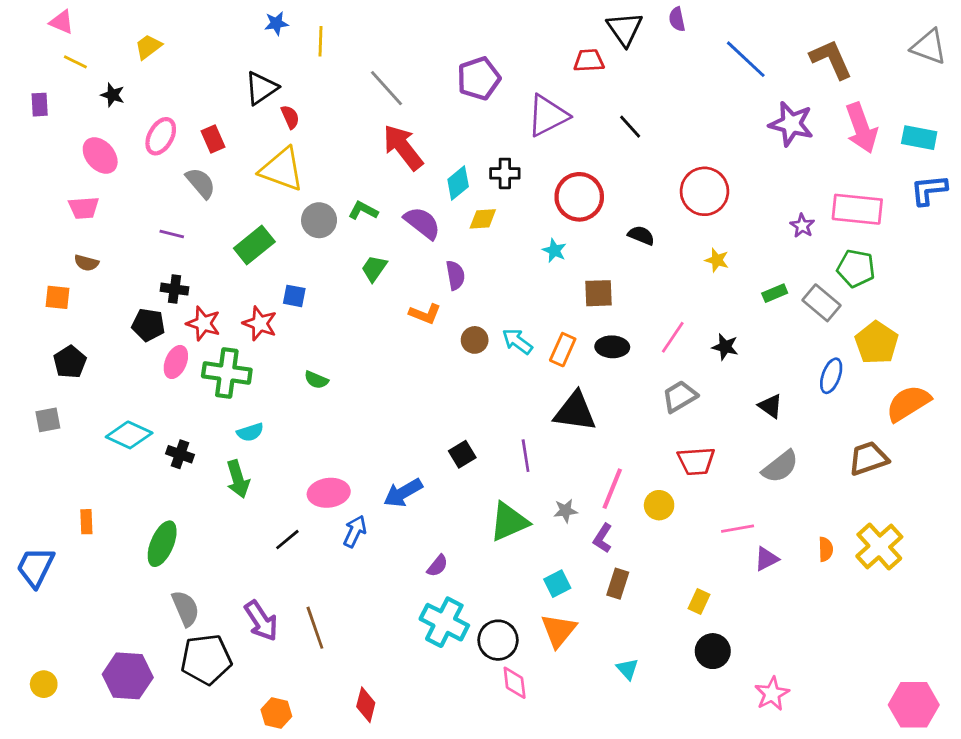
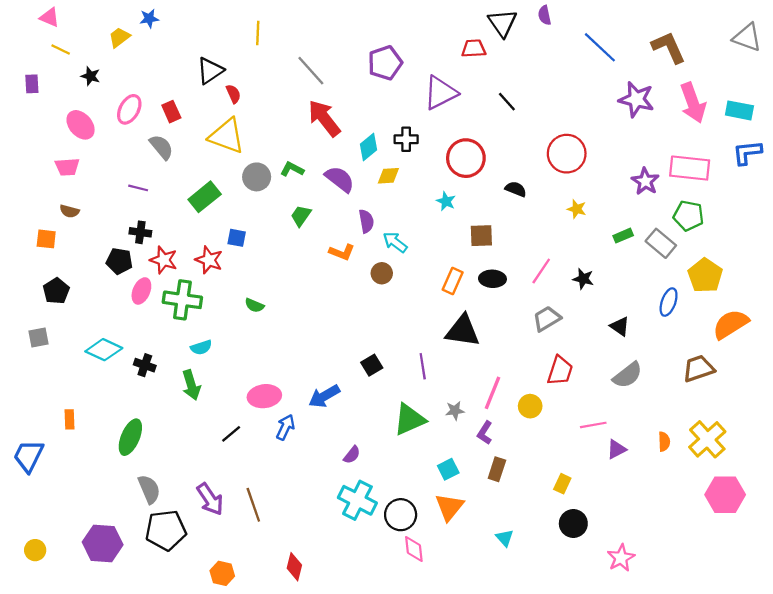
blue star: (276, 23) -> (149, 19), moved
purple star: (802, 226) -> (645, 181), size x1.4
cyan arrow: (517, 341) -> (395, 242), moved
red trapezoid: (696, 461) -> (560, 371), turned -68
pink hexagon: (914, 705) -> (725, 495), moved

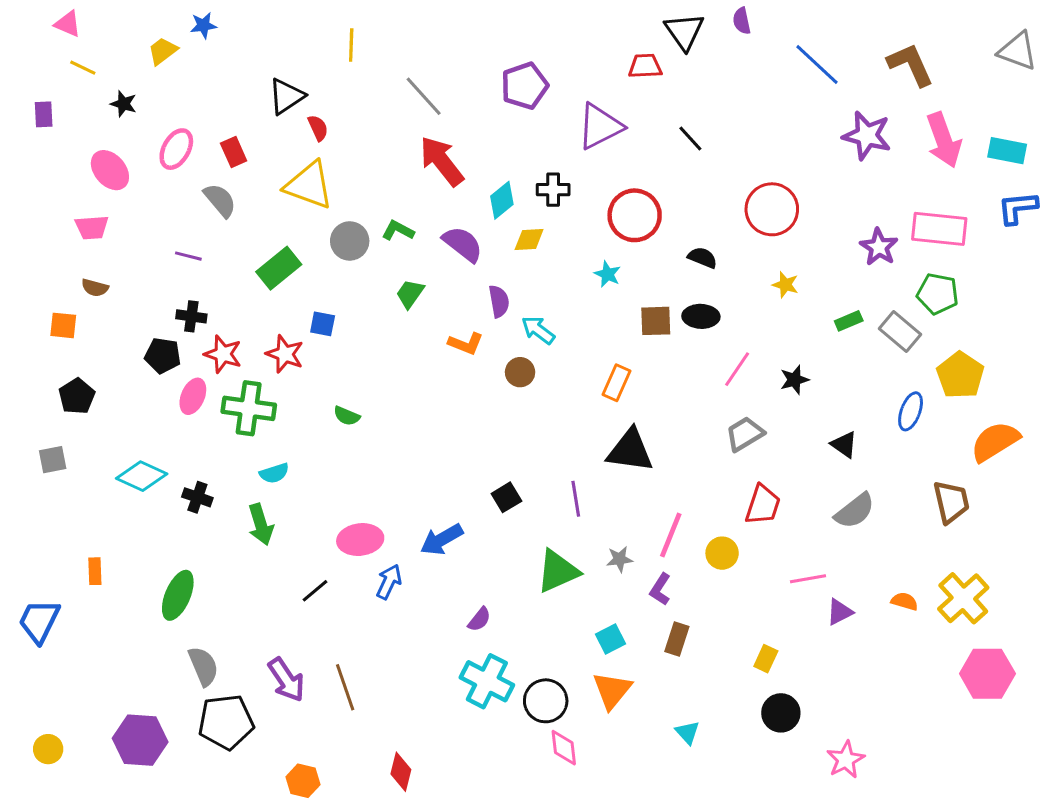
black ellipse: (492, 279) -> (701, 316), moved
black star: (583, 279) -> (794, 380), turned -30
brown trapezoid: (698, 368) -> (951, 502), turned 96
orange semicircle: (664, 442) -> (904, 601), turned -72

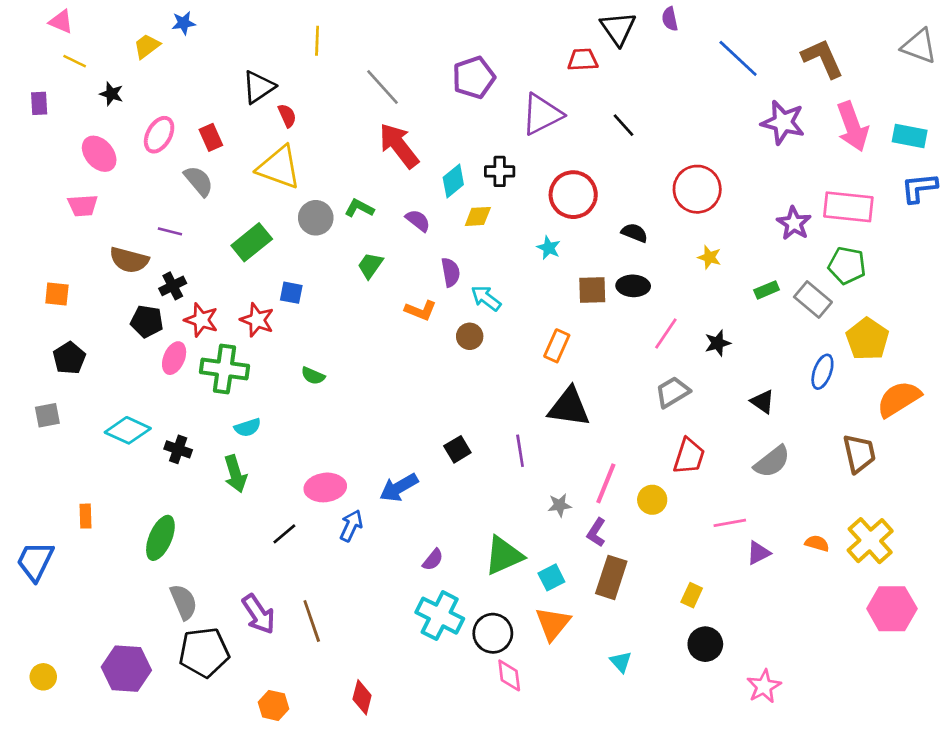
purple semicircle: (463, 244) -> (418, 220), size x0.7
brown semicircle: (95, 288) -> (129, 260), moved, size x1.6
black cross: (191, 316) -> (173, 286), turned -35
green triangle: (558, 571) -> (504, 556), moved
brown rectangle: (677, 639) -> (611, 577), size x1.4

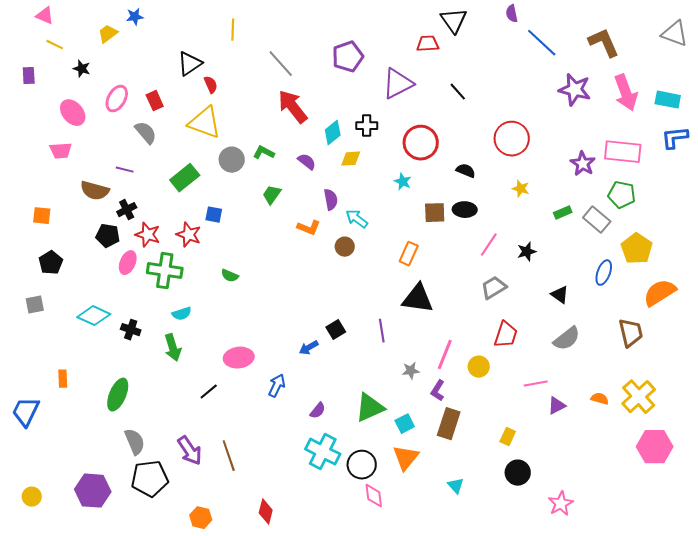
purple semicircle: (670, 19) -> (512, 14), moved
blue arrow: (399, 487) -> (309, 348), moved, size x0.7
blue arrow: (351, 526) -> (277, 386), moved

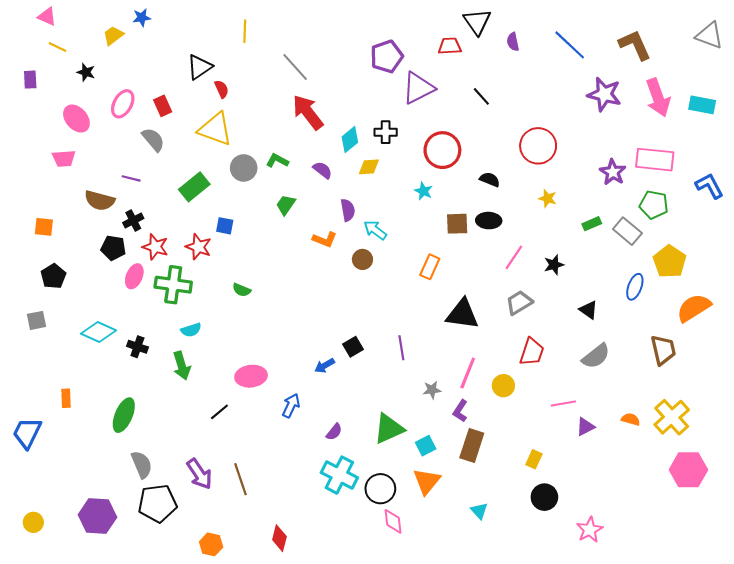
purple semicircle: (512, 14) -> (513, 42), moved
purple pentagon: (348, 57) -> (387, 56), moved
blue L-shape: (675, 138) -> (710, 186), moved, turned 68
black triangle: (418, 299) -> (462, 314), moved

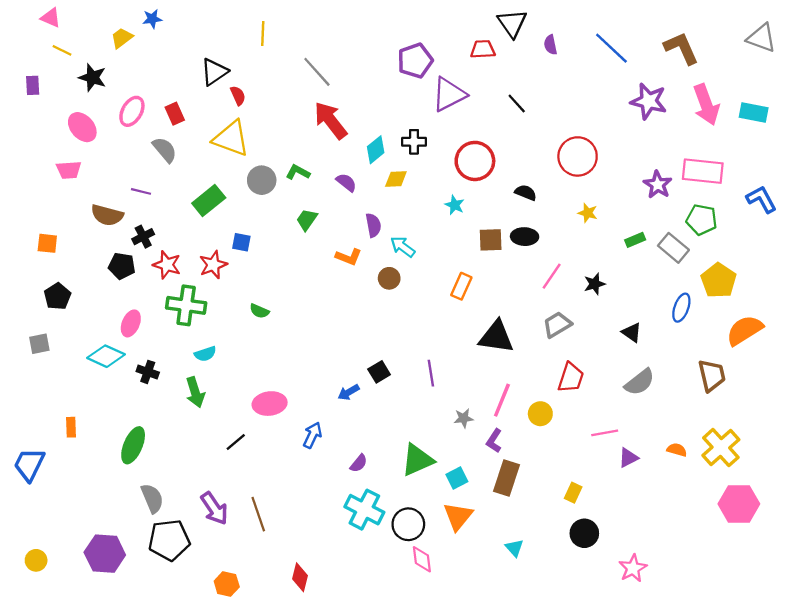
black star: (86, 72) -> (92, 77), size x1.4
red star: (198, 247) -> (213, 265), turned 30
pink ellipse: (134, 276) -> (131, 323), moved

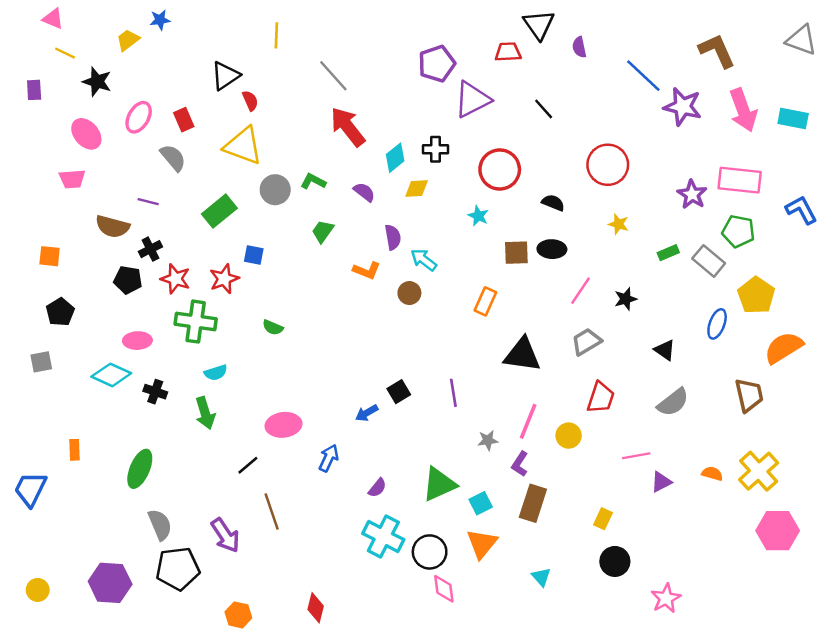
blue line: (611, 48) -> (643, 76), moved
pink ellipse: (131, 323) -> (137, 341), turned 65
brown line: (258, 514) -> (272, 512), moved

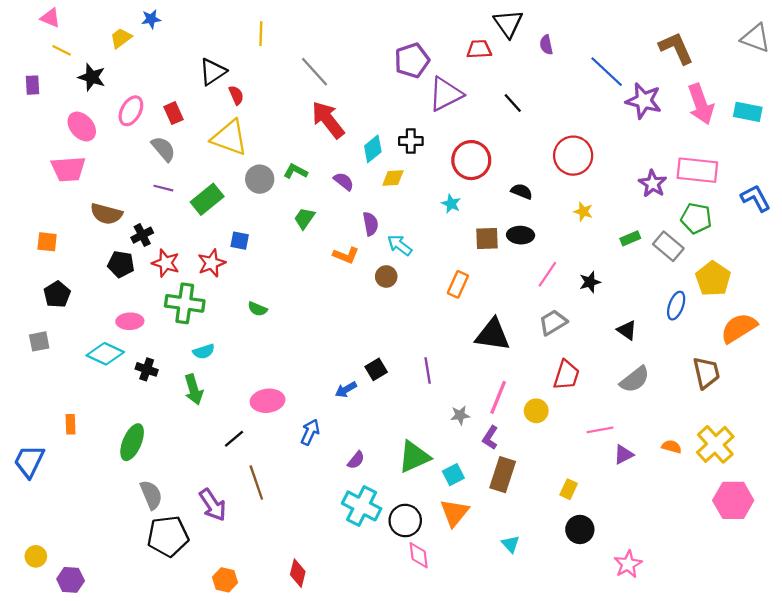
pink trapezoid: (72, 179) -> (68, 169), size x1.4
purple line: (148, 202) -> (163, 188), moved
purple hexagon: (110, 583) -> (71, 580), moved, size x0.7

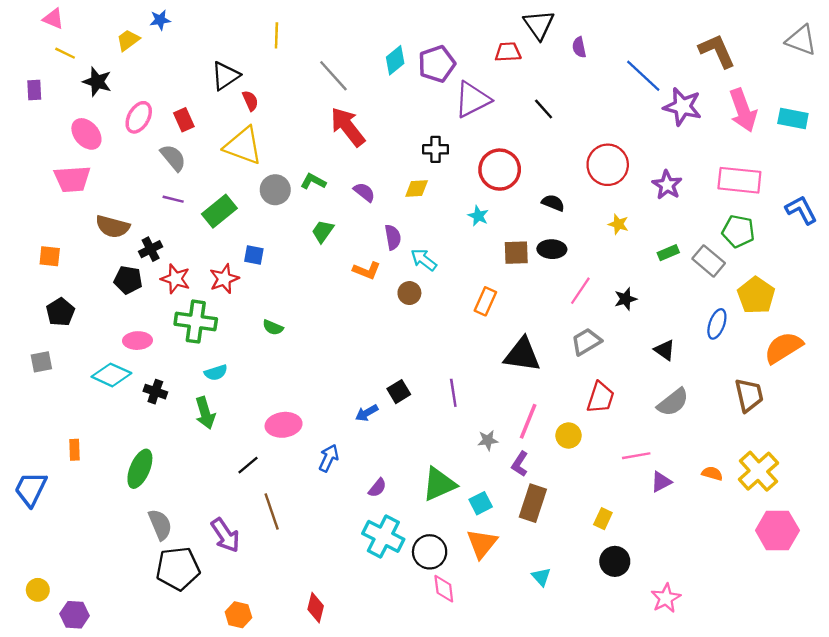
cyan diamond: (373, 149) -> (395, 60), moved
purple star: (653, 184) -> (667, 185), moved

